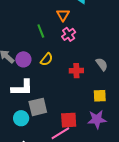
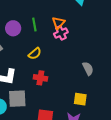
orange triangle: (63, 15) -> (59, 23), moved
purple circle: (23, 59) -> (13, 28), moved
red cross: (76, 71) -> (40, 78), moved

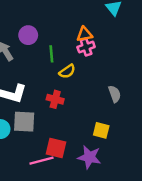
orange triangle: (59, 23) -> (84, 34), turned 32
green line: (34, 24) -> (51, 54), moved
yellow semicircle: (35, 54) -> (67, 71), moved

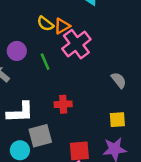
orange triangle: (84, 34) -> (62, 26), moved
pink cross: (86, 47) -> (76, 44), size x1.6
yellow semicircle: (67, 71) -> (45, 24), moved, turned 91

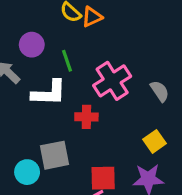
pink cross: (76, 44) -> (112, 81), moved
white L-shape: (20, 112) -> (49, 93), moved
yellow square: (117, 120) -> (154, 141), turned -35

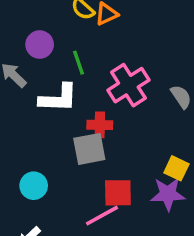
yellow square: (154, 141) -> (176, 168), moved, turned -30
gray square: (54, 155) -> (89, 149), moved

